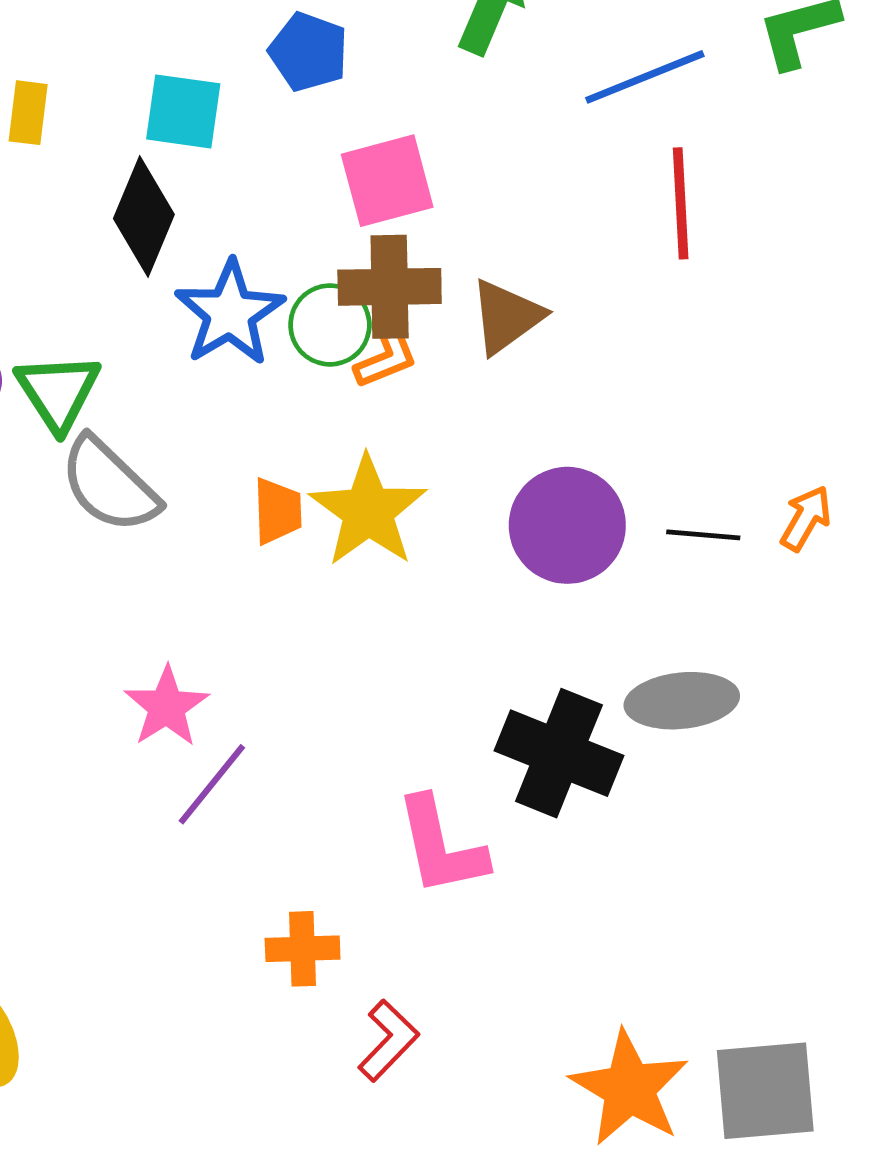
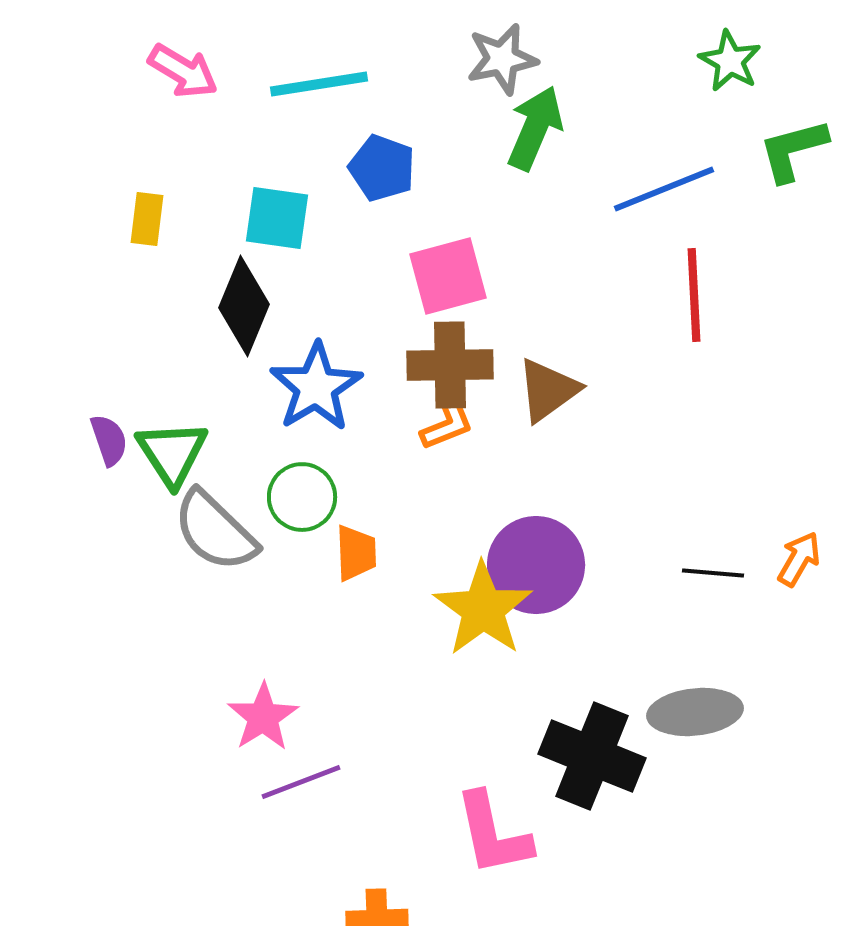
green circle: (330, 325) -> (302, 497), moved
yellow star: (368, 511) -> (483, 609), moved
purple circle: (567, 525) -> (536, 565), moved
purple line: (212, 784) -> (301, 782), turned 30

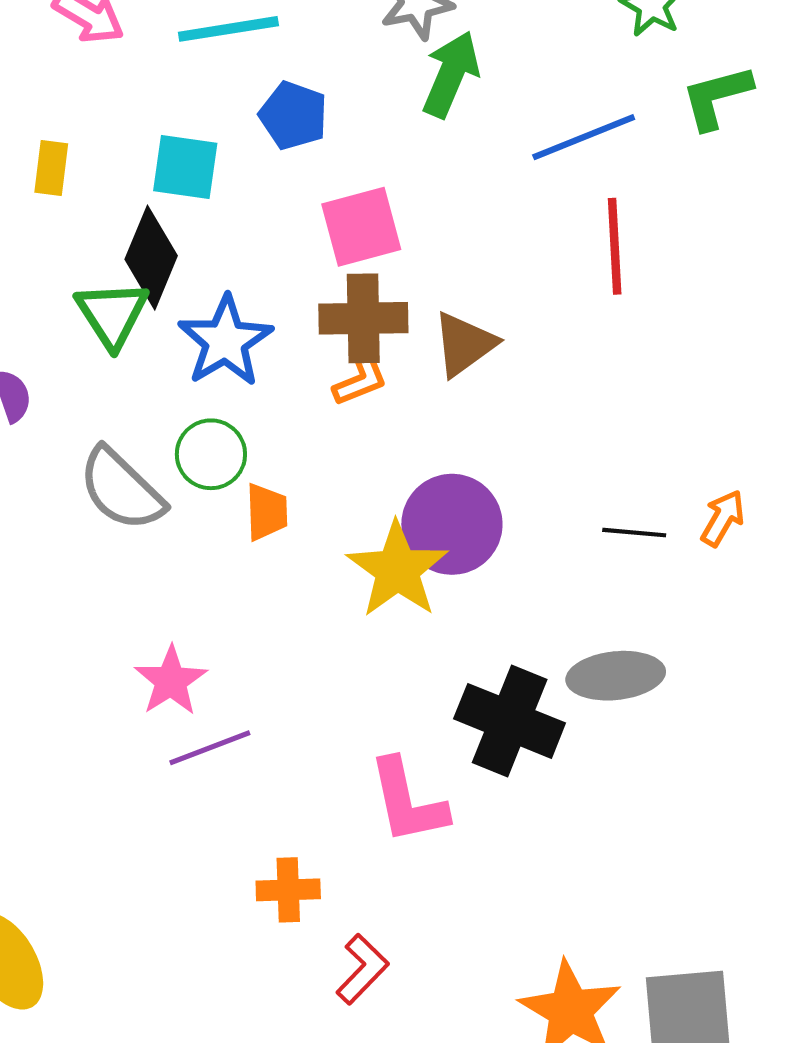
green triangle: (172, 453) -> (112, 314), moved

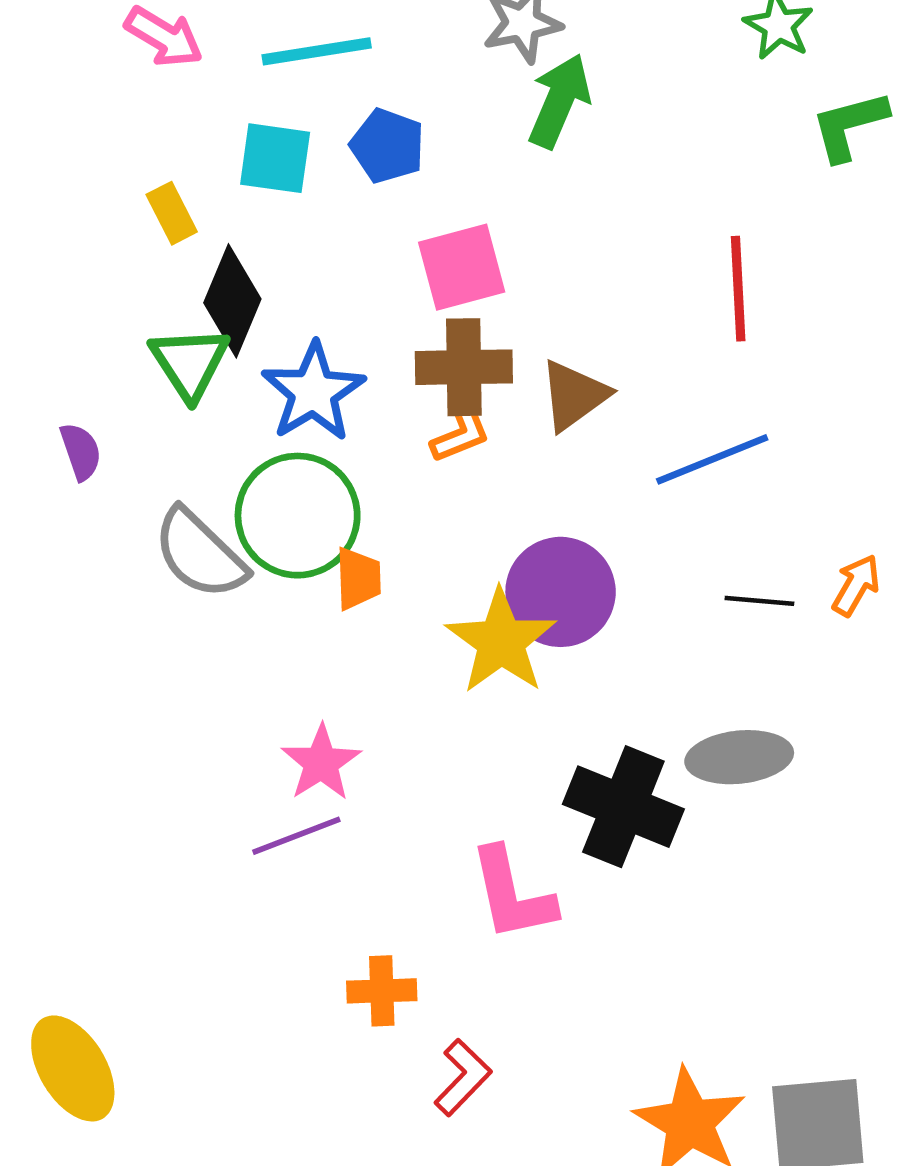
blue line: (584, 137) -> (712, 459), moved
cyan square: (185, 167) -> (275, 158), moved
yellow rectangle: (51, 168) -> (172, 213), moved, turned -34
green circle: (211, 454) -> (298, 516), size x1.6
pink star: (171, 681) -> (321, 763), moved

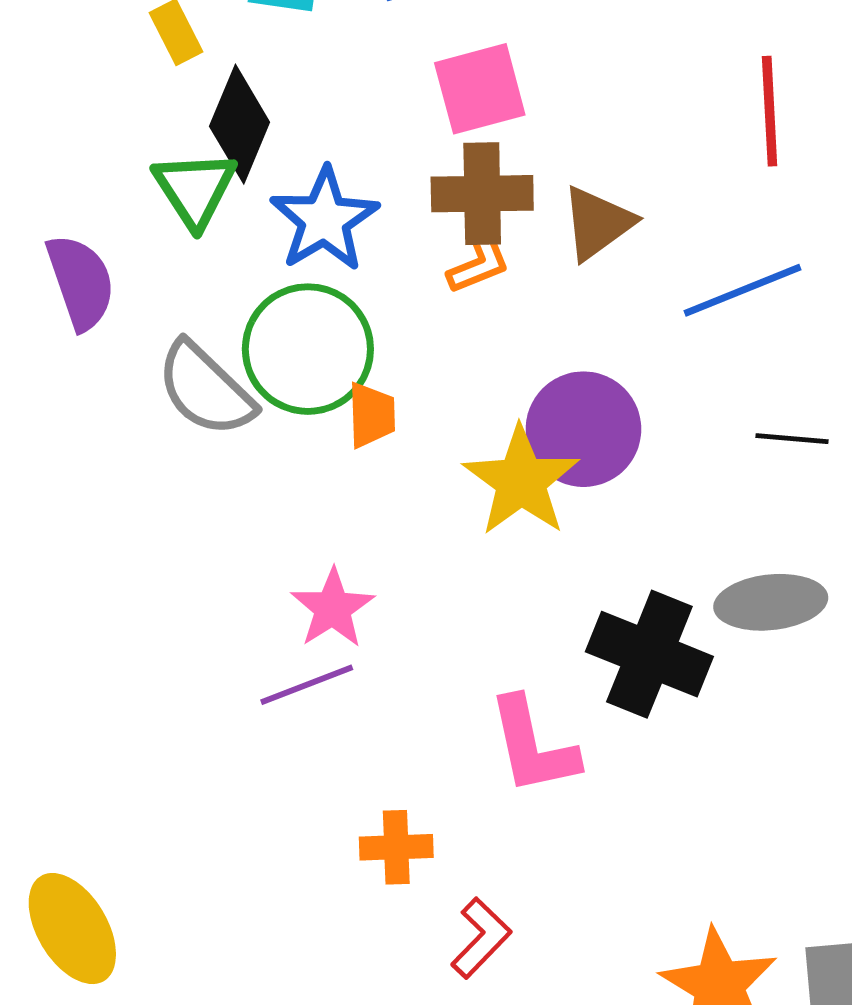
purple semicircle: (81, 451) -> (81, 282), size x1.6

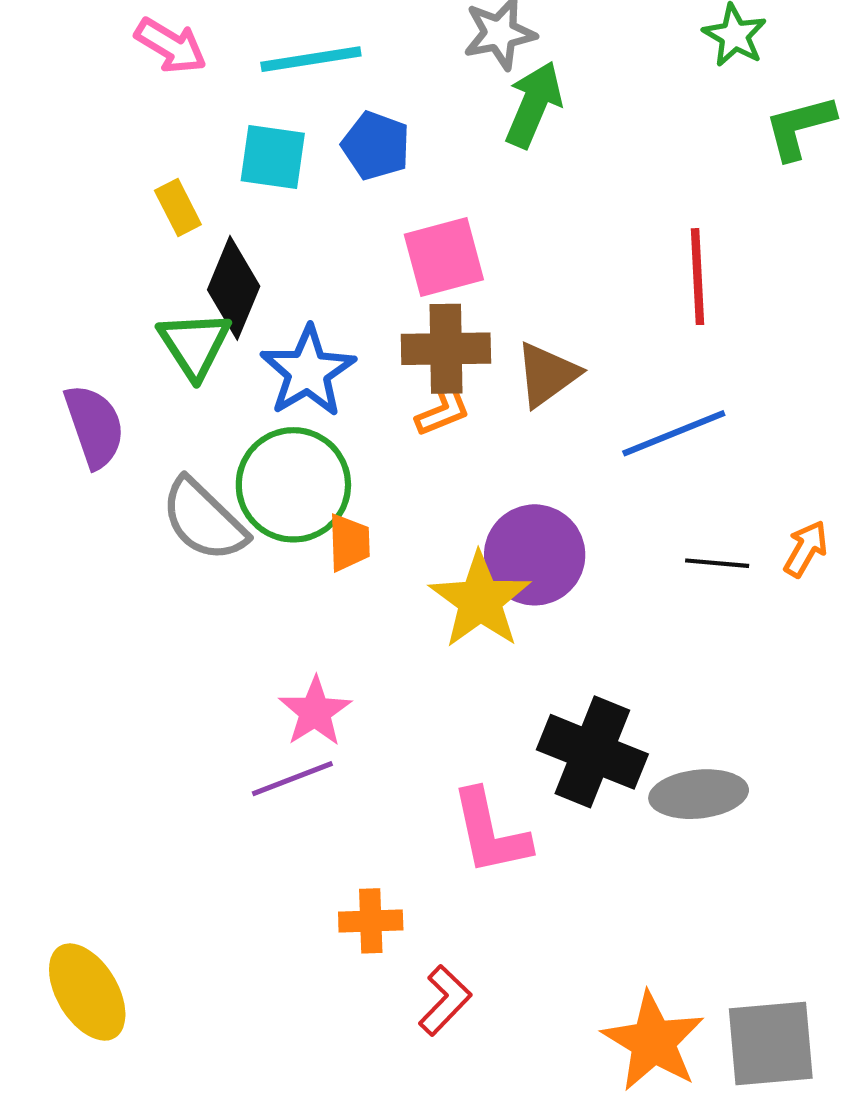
gray ellipse: (771, 602) -> (699, 794), moved

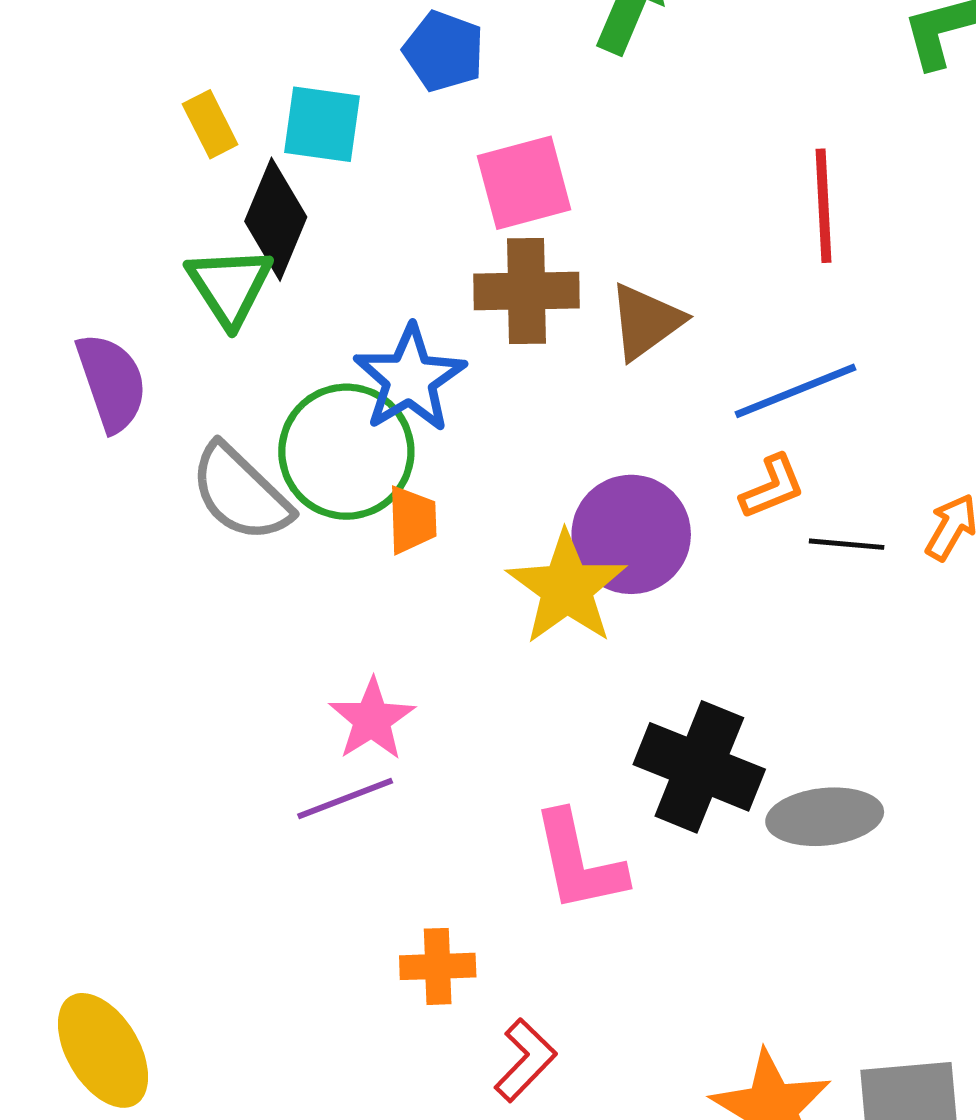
cyan square: (273, 157) -> (322, 124), moved
blue star: (308, 371) -> (410, 379), moved
orange L-shape: (443, 410) -> (772, 487), moved

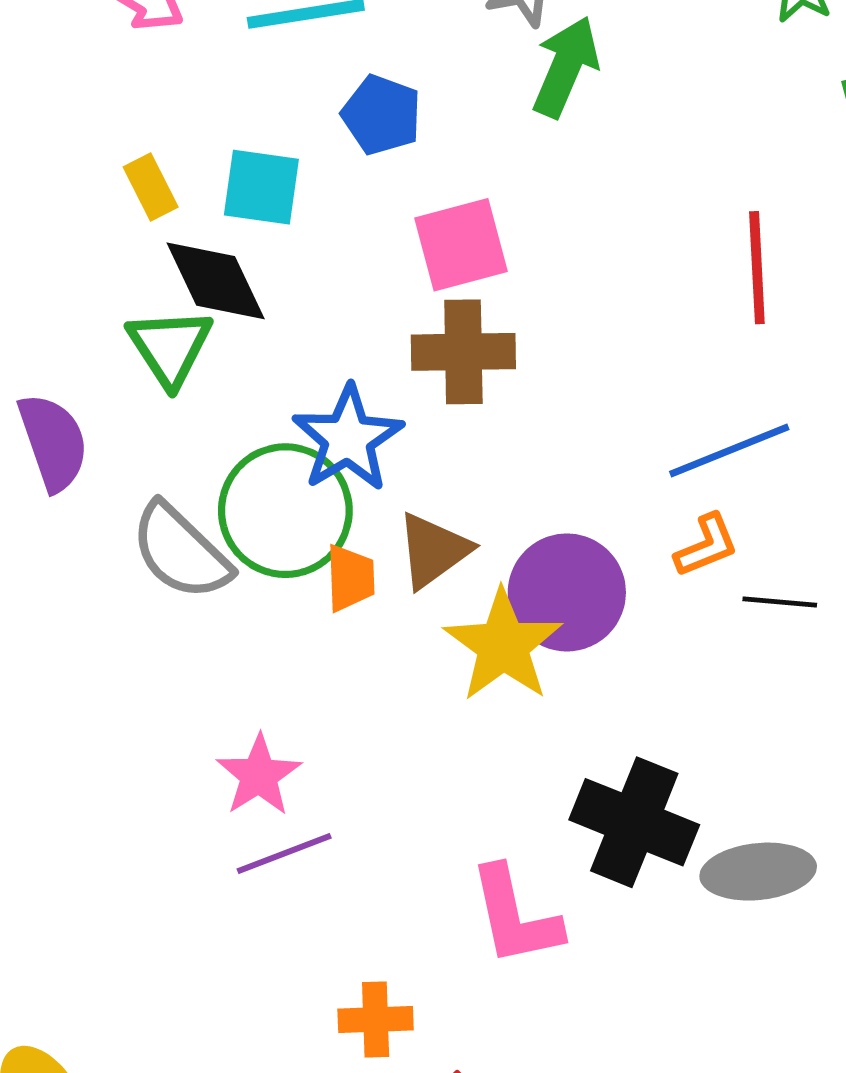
black diamond: (276, 219) -> (216, 281), turned -48
brown triangle: (646, 321) -> (433, 550), moved
pink star: (372, 719) -> (259, 775), moved

